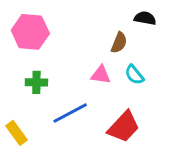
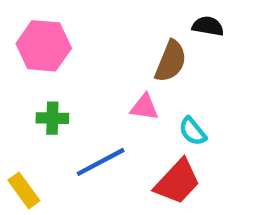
brown semicircle: (119, 43) -> (171, 61), size x1.4
cyan semicircle: (134, 75) -> (193, 131), moved

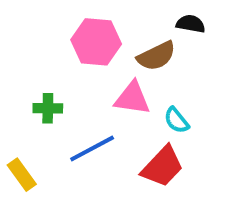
pink hexagon: (44, 46) -> (96, 42), moved
brown semicircle: (171, 61) -> (156, 56), turned 42
pink triangle: (144, 107) -> (132, 98), size x1.4

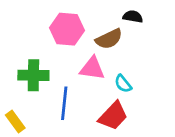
green cross: (48, 108) -> (33, 75), size x1.5
blue line: (92, 148) -> (64, 103), turned -56

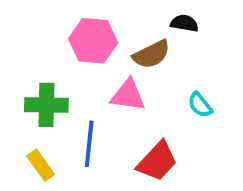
cyan semicircle: (123, 84) -> (200, 105), moved
yellow rectangle: (15, 121) -> (41, 165), moved

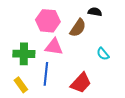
brown semicircle: (151, 54) -> (78, 28), turned -30
pink triangle: (128, 95) -> (54, 47), moved

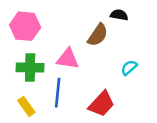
pink hexagon: (48, 21) -> (25, 26), moved
cyan semicircle: (103, 54) -> (129, 68), turned 88

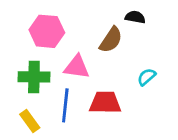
pink hexagon: (25, 26) -> (47, 31), moved
red trapezoid: (102, 104) -> (105, 103), moved, turned -132

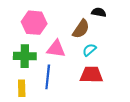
cyan semicircle: (147, 77) -> (89, 50), moved
red trapezoid: (105, 103) -> (91, 75), moved
yellow rectangle: (30, 121) -> (22, 88), turned 35

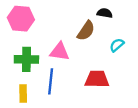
pink hexagon: (34, 23) -> (21, 19), moved
cyan semicircle: (89, 50) -> (117, 45), moved

